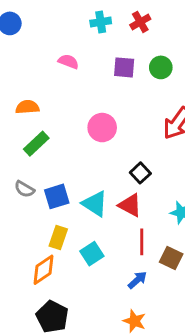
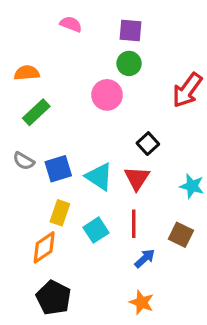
green circle: (161, 67) -> (129, 63), moved
red triangle: (130, 205) -> (137, 178), turned 35
red line: (142, 242) -> (134, 224), moved

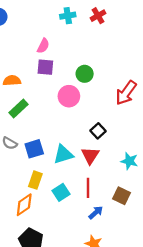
pink semicircle: (71, 24) -> (43, 46), turned 96
purple square: (131, 30) -> (45, 67), moved
cyan triangle: (99, 177) -> (63, 154), turned -50

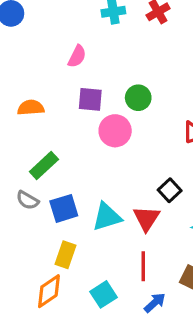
purple square: (45, 67) -> (90, 99), moved
green rectangle: (19, 108) -> (44, 165), moved
black square: (98, 131) -> (170, 190), moved
cyan square: (61, 192) -> (103, 294), moved

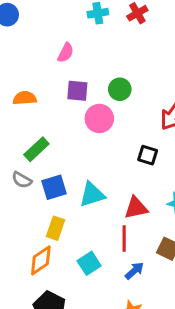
black square: (170, 190) -> (148, 155), moved, turned -30
red triangle: (146, 218) -> (136, 208), moved, turned 45

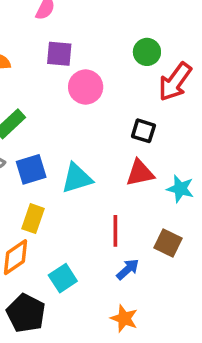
green circle: (120, 89) -> (147, 52), moved
red triangle: (136, 208) -> (140, 173), moved
cyan square: (89, 263) -> (63, 278), moved

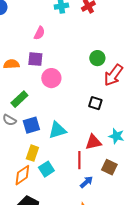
purple square: (59, 54) -> (35, 59), moved
pink circle: (86, 87) -> (51, 78), moved
red triangle: (140, 173) -> (93, 142), moved
cyan square: (63, 278) -> (46, 169), moved

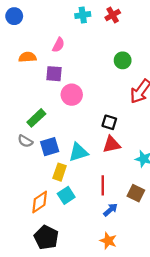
green circle: (97, 58) -> (123, 60), moved
orange semicircle: (11, 64) -> (27, 57), moved
black square: (95, 103) -> (109, 122), moved
red triangle: (93, 142) -> (112, 144), moved
yellow rectangle: (32, 153) -> (60, 172), moved

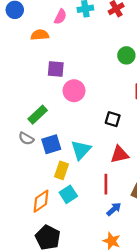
pink semicircle: (58, 45) -> (60, 17), moved
orange semicircle: (27, 57) -> (40, 35), moved
red triangle: (112, 144) -> (120, 154), moved
cyan triangle: (78, 152) -> (81, 150), turned -30

